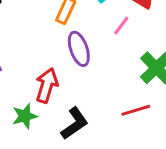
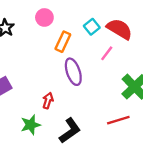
red arrow: (47, 85) -> (48, 101), size x0.6

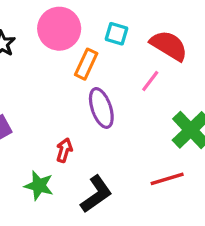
pink circle: (44, 17) -> (59, 29), size x1.6
cyan square: (92, 27) -> (117, 34), moved, turned -35
green star: (31, 125) -> (39, 186), turned 30

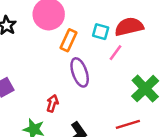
cyan square: (117, 34) -> (101, 32), moved
red semicircle: (169, 46) -> (129, 27), turned -44

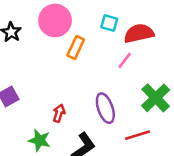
cyan square: (101, 32) -> (109, 23), moved
purple ellipse: (80, 72) -> (105, 108), moved

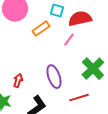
orange rectangle: (76, 48) -> (41, 29), moved, turned 30

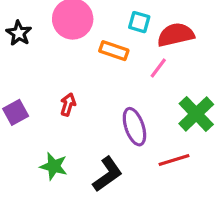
orange rectangle: (41, 29) -> (114, 51), turned 54
red arrow: (18, 81) -> (68, 104), moved

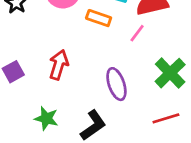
red arrow: (68, 104) -> (59, 65), size x1.5
red line: (174, 160) -> (166, 118), moved

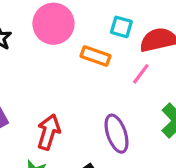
red arrow: (59, 65) -> (49, 132), moved

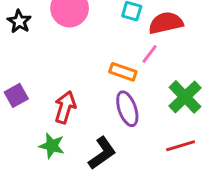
orange rectangle: (96, 56) -> (123, 72), moved

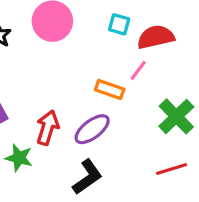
purple ellipse: (127, 109) -> (92, 129), moved, turned 72
green star: (52, 146) -> (19, 158), moved

